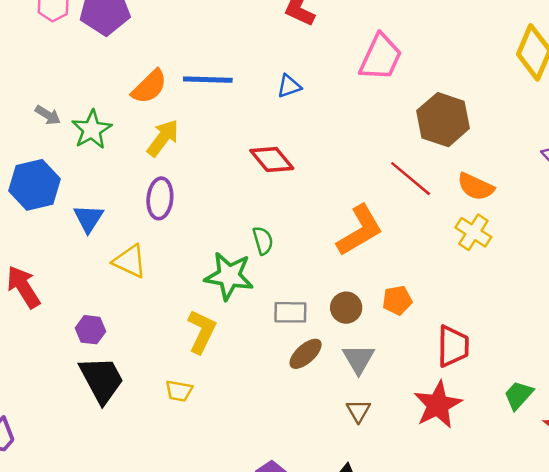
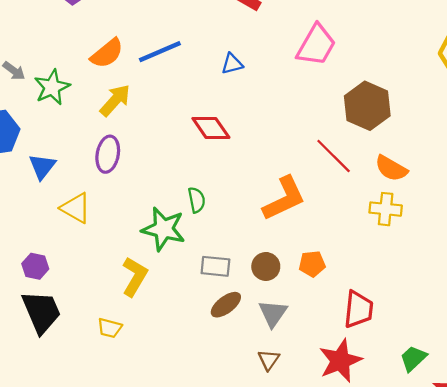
blue line: (208, 80) -> (160, 52), turned -30
yellow cross: (473, 232) -> (386, 209), turned -32

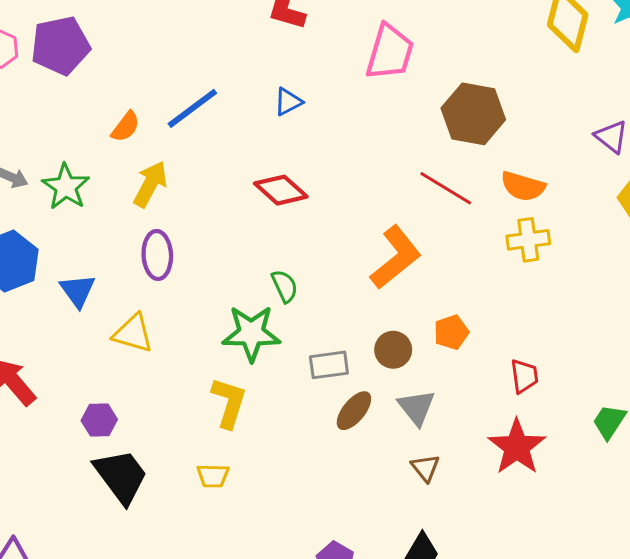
orange semicircle: (107, 53) -> (126, 127), size x0.7
red trapezoid: (358, 309) -> (524, 376), size x0.7

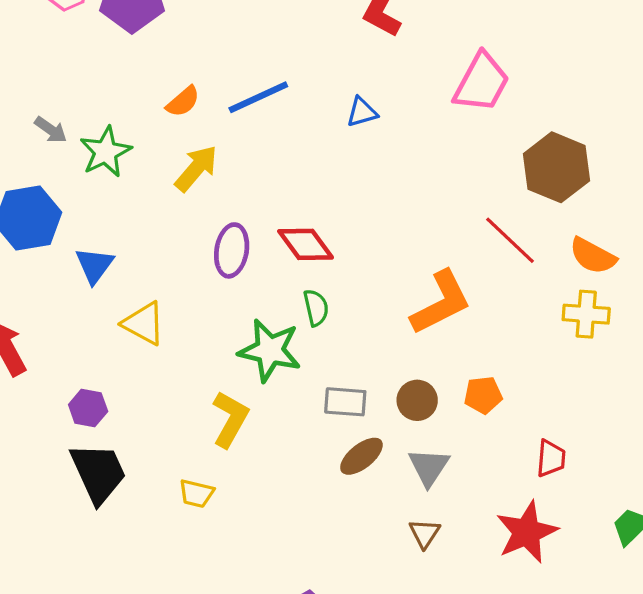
red diamond: (281, 190) -> (306, 244), moved
purple ellipse: (157, 255) -> (232, 250), moved

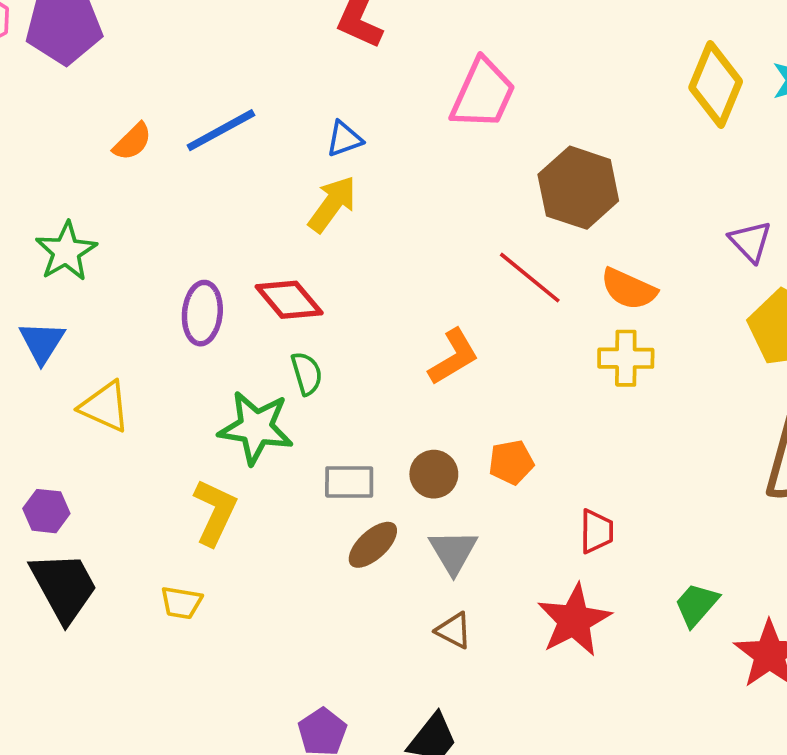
green star: (106, 152) -> (66, 251), moved
yellow arrow: (196, 168) -> (332, 204), moved
orange L-shape: (441, 303) -> (454, 357), size x0.7
brown triangle: (425, 533) -> (454, 630), turned -32

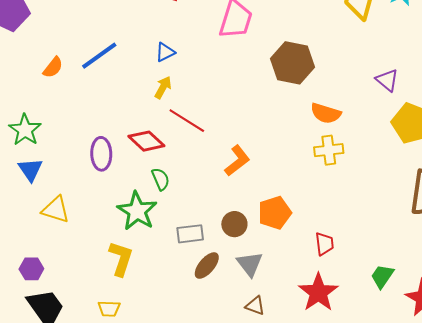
yellow arrow: (332, 204) -> (163, 87), size x0.7
red line: (530, 278) -> (187, 121), moved
blue triangle: (42, 342) -> (30, 170), moved
green star: (256, 428) -> (137, 211), turned 30
orange pentagon: (511, 462) -> (275, 213), size x1.4

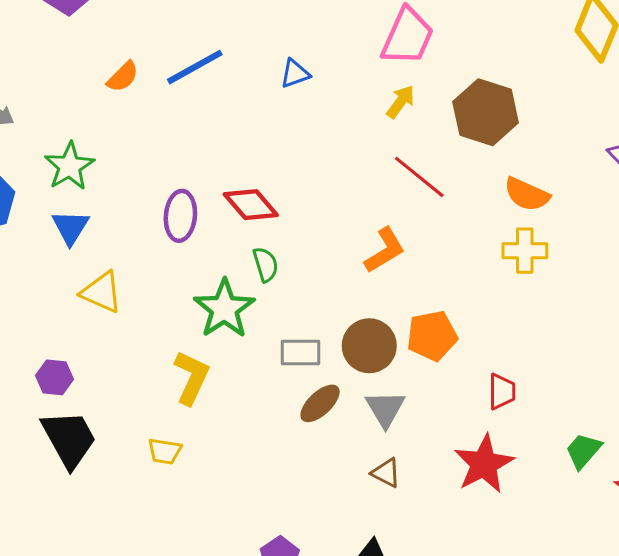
yellow arrow: (163, 87) -> (401, 102), moved
red line: (187, 121) -> (419, 177), moved
brown circle: (234, 224) -> (369, 346), size x1.4

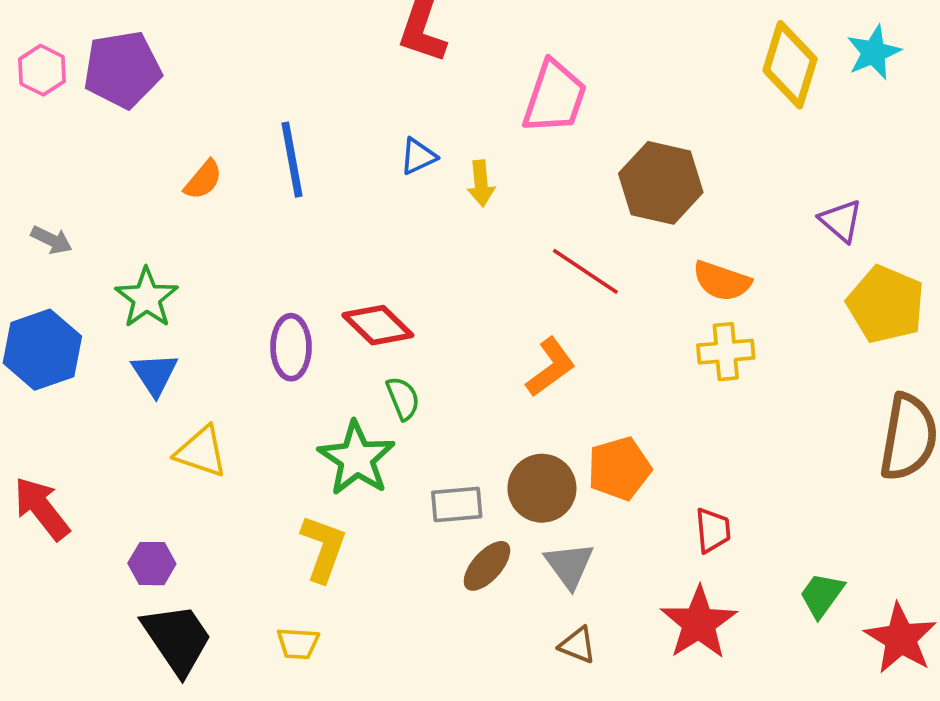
blue line: (195, 67) -> (292, 160), turned -66
yellow arrow: (401, 102) -> (481, 183), moved, turned 144

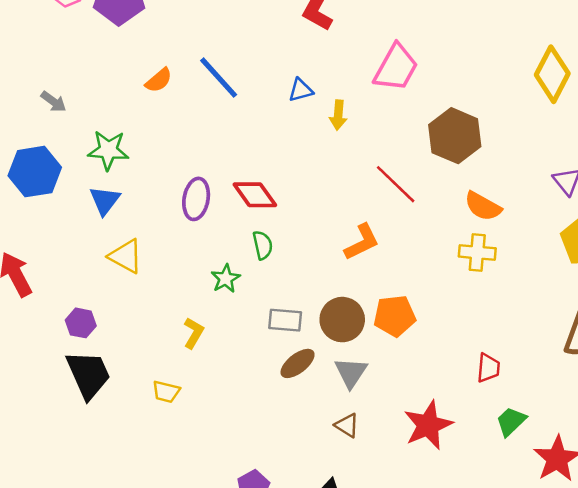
blue line: (292, 160) -> (219, 78), turned -42
green star: (147, 298) -> (108, 150), turned 30
green star: (357, 458) -> (226, 279), size x0.6
red trapezoid: (713, 530) -> (488, 368), moved
yellow L-shape: (323, 548) -> (194, 333), size x0.7

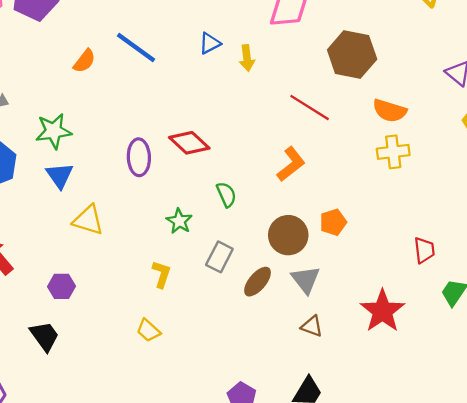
green semicircle: (263, 245) -> (226, 195), moved
orange pentagon: (395, 316) -> (333, 222), size x0.7
gray rectangle: (285, 320) -> (219, 257), moved, turned -56
black trapezoid: (88, 375) -> (45, 336), moved, size x0.7
yellow trapezoid: (166, 392) -> (148, 330), turned 40

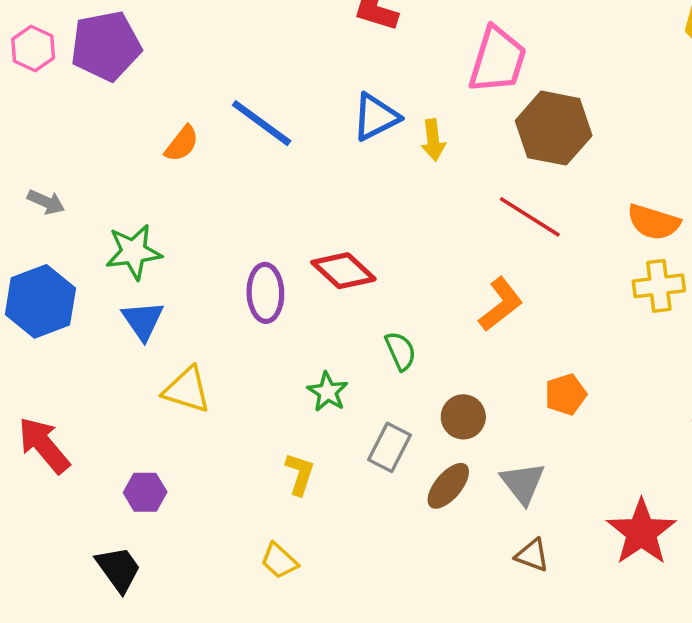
blue triangle: (210, 43) -> (376, 117), size x1.4
brown hexagon: (352, 54) -> (554, 128), moved
brown circle: (288, 235) -> (463, 417), moved, size x0.7

